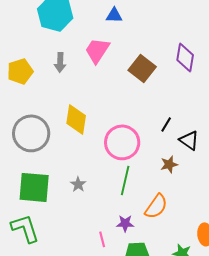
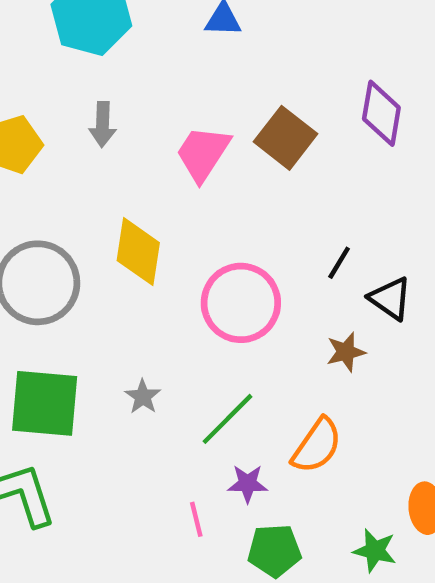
pink trapezoid: (97, 50) -> (203, 153), moved
green line: (125, 180) -> (227, 419), moved, turned 32

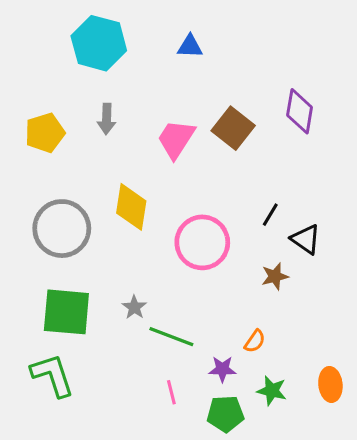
green line: (227, 419) -> (171, 337), moved, turned 66
orange semicircle: (317, 446) -> (255, 341), size x0.6
purple star: (248, 484) -> (222, 369), moved
green star: (375, 551) -> (272, 391), moved

